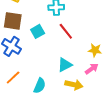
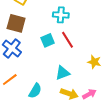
cyan square: (38, 31) -> (48, 40), moved
pink arrow: (92, 69) -> (89, 94), moved

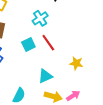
cyan cross: (61, 15) -> (40, 18), turned -35

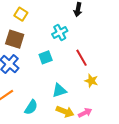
red line: (48, 43) -> (82, 58), moved

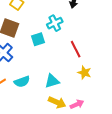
cyan square: (46, 57) -> (38, 39), moved
cyan semicircle: (31, 107) -> (22, 82), moved, turned 35

